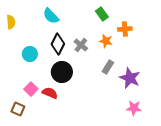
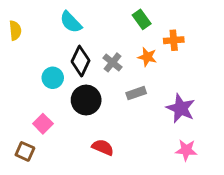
cyan circle: (30, 54) -> (53, 78), moved
gray rectangle: (108, 67) -> (136, 93), moved, turned 40
red semicircle: (50, 93) -> (103, 147), moved

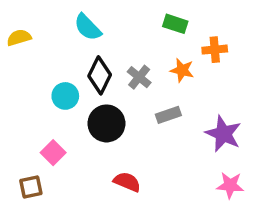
green rectangle: (142, 19) -> (175, 24), turned -36
yellow semicircle: (15, 30) -> (19, 38), turned -102
brown square: (25, 151) -> (31, 187), turned -36

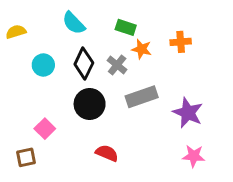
green rectangle: (175, 24) -> (126, 27), moved
orange star: (182, 70) -> (142, 49), moved
cyan circle: (65, 96) -> (43, 65), moved
gray rectangle: (168, 115) -> (142, 97), size x1.5

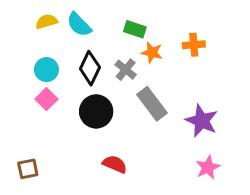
yellow semicircle: (16, 32) -> (46, 21), moved
gray rectangle: (142, 97) -> (152, 104), turned 72
pink square: (45, 129) -> (46, 99), moved
pink star: (194, 156) -> (208, 167), turned -30

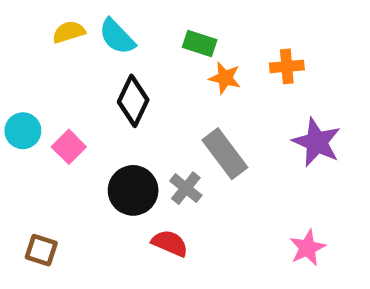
cyan circle: (46, 70) -> (23, 131), moved
gray cross: (126, 70) -> (186, 188), moved
black circle: (96, 111) -> (133, 190), moved
purple star: (202, 121) -> (317, 142), moved
brown square: (28, 169) -> (41, 250), turned 30

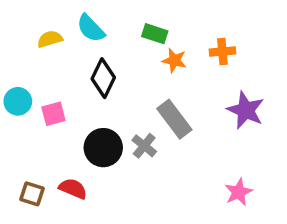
yellow semicircle: (69, 32) -> (50, 39), moved
pink square: (69, 147) -> (53, 114), turned 30
red semicircle: (170, 243) -> (73, 189), moved

